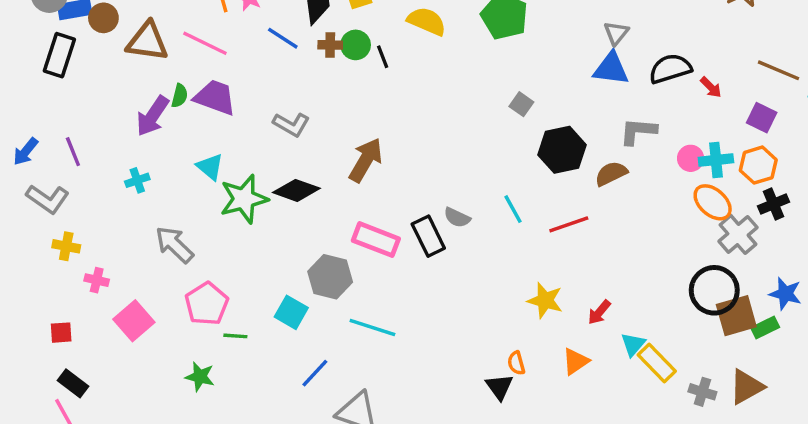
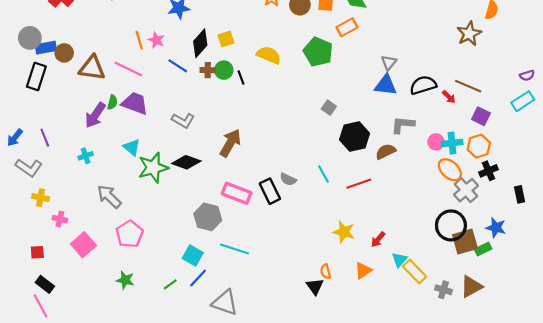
brown line: (779, 70) -> (468, 86), moved
cyan square: (291, 312) -> (193, 255), moved
green line: (235, 336) -> (170, 284), moved, turned -40

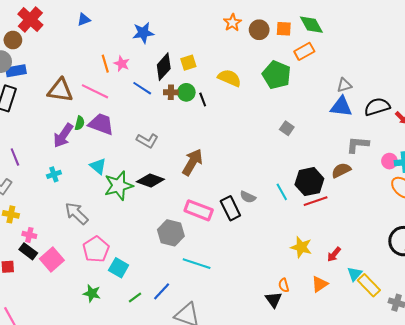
brown circle: (64, 53) -> (13, 40), moved
gray triangle: (389, 63) -> (344, 85), turned 35
black hexagon: (355, 137) -> (309, 182), moved
cyan square: (193, 255) -> (119, 268), moved
black rectangle: (45, 284) -> (28, 251), moved

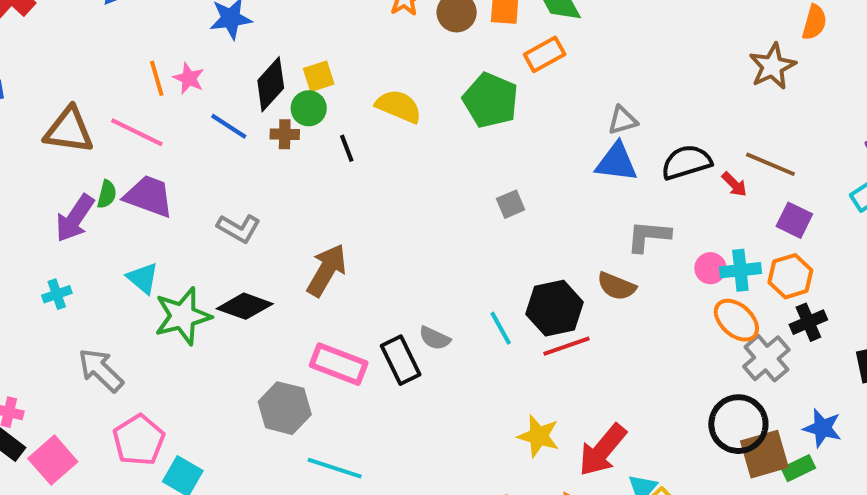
green circle: (186, 92) -> (309, 108), moved
gray square: (287, 128) -> (511, 204), turned 32
brown semicircle: (341, 170) -> (616, 286), turned -132
red arrow: (334, 254) -> (602, 450), size x1.8

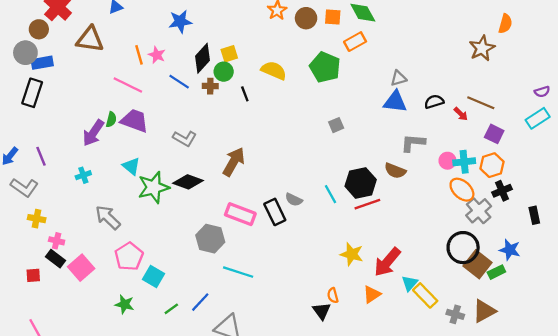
brown triangle: (69, 130) -> (90, 39), moved
black semicircle: (686, 162) -> (434, 102), size x0.7
brown square: (764, 454) -> (478, 264), turned -36

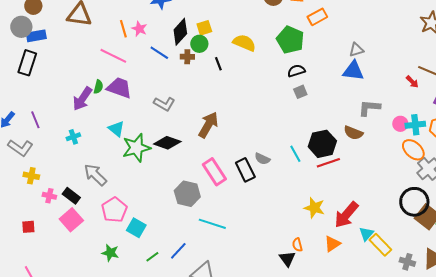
black semicircle: (434, 102) -> (296, 71), moved
pink rectangle: (240, 214) -> (214, 172), turned 36
black rectangle: (55, 259) -> (71, 196), moved

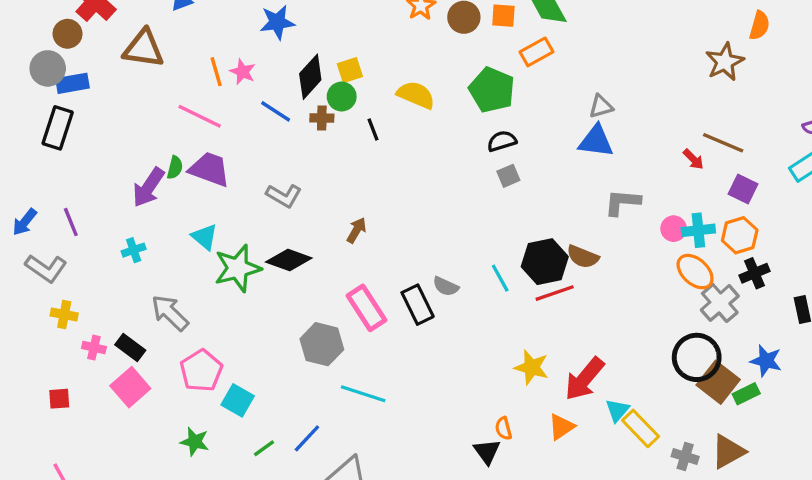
brown arrow: (208, 125) -> (357, 230), size x0.6
brown semicircle: (353, 133) -> (583, 257), moved

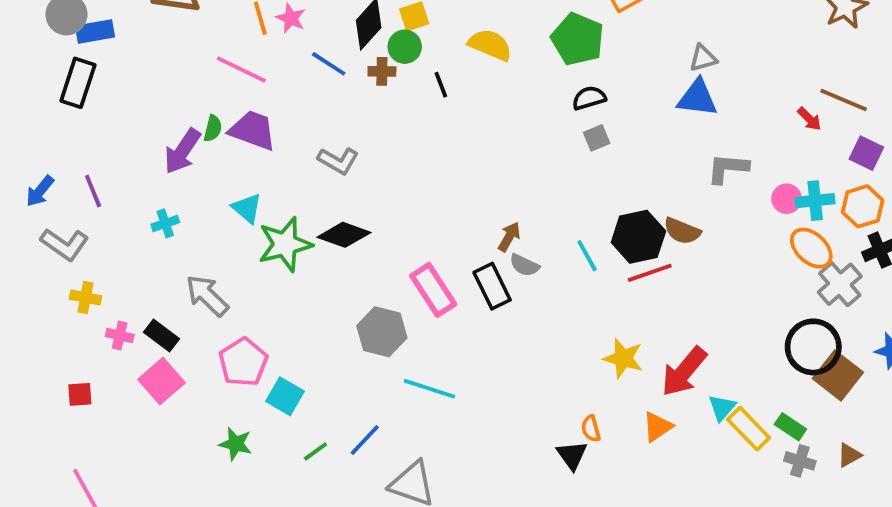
brown arrow: (357, 230) -> (509, 237), moved
green rectangle: (746, 394) -> (790, 427), moved, turned 60
brown triangle: (728, 452) -> (849, 455), size x0.6

